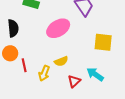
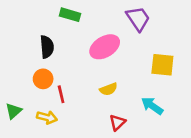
yellow arrow: (44, 73) -> (47, 117), moved, turned -98
red triangle: (74, 81) -> (117, 122), moved

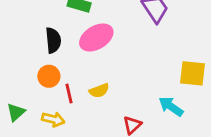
pink ellipse: (105, 47) -> (96, 37), moved
yellow square: (162, 65) -> (192, 73), moved
yellow semicircle: (108, 89) -> (99, 91), moved

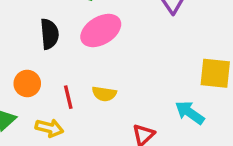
orange circle: (49, 76) -> (27, 84), moved
yellow semicircle: (99, 91) -> (104, 94), turned 30

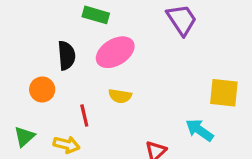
orange circle: (27, 84) -> (42, 90), moved
yellow semicircle: (104, 94) -> (120, 96), moved

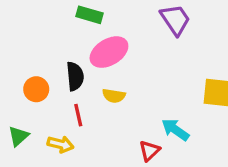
black semicircle: (67, 55) -> (75, 76), moved
cyan arrow: (200, 130) -> (175, 130), moved

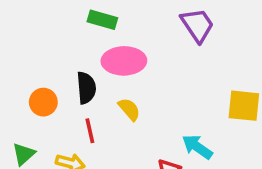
pink ellipse: (109, 52) -> (124, 61), turned 30
yellow semicircle: (114, 96) -> (129, 109), turned -140

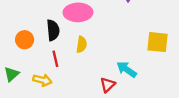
yellow semicircle: (129, 109) -> (82, 44), turned 49

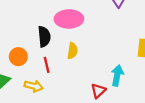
orange circle: (25, 40) -> (18, 57), moved
cyan arrow: (127, 69) -> (117, 75), turned 66

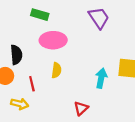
black semicircle: (44, 37) -> (16, 55), moved
cyan arrow: (117, 75) -> (101, 78), moved

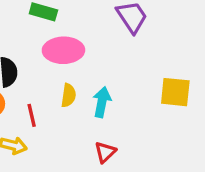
cyan arrow: (101, 78) -> (102, 102), moved

